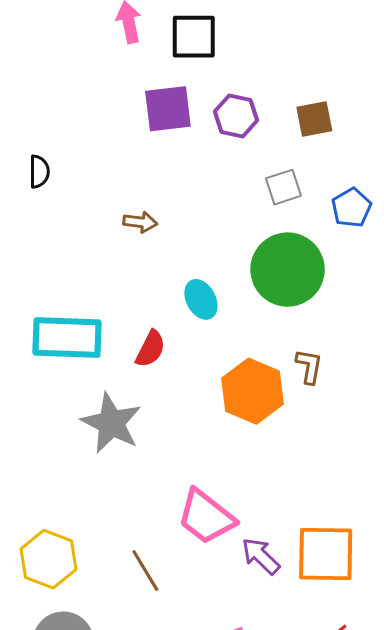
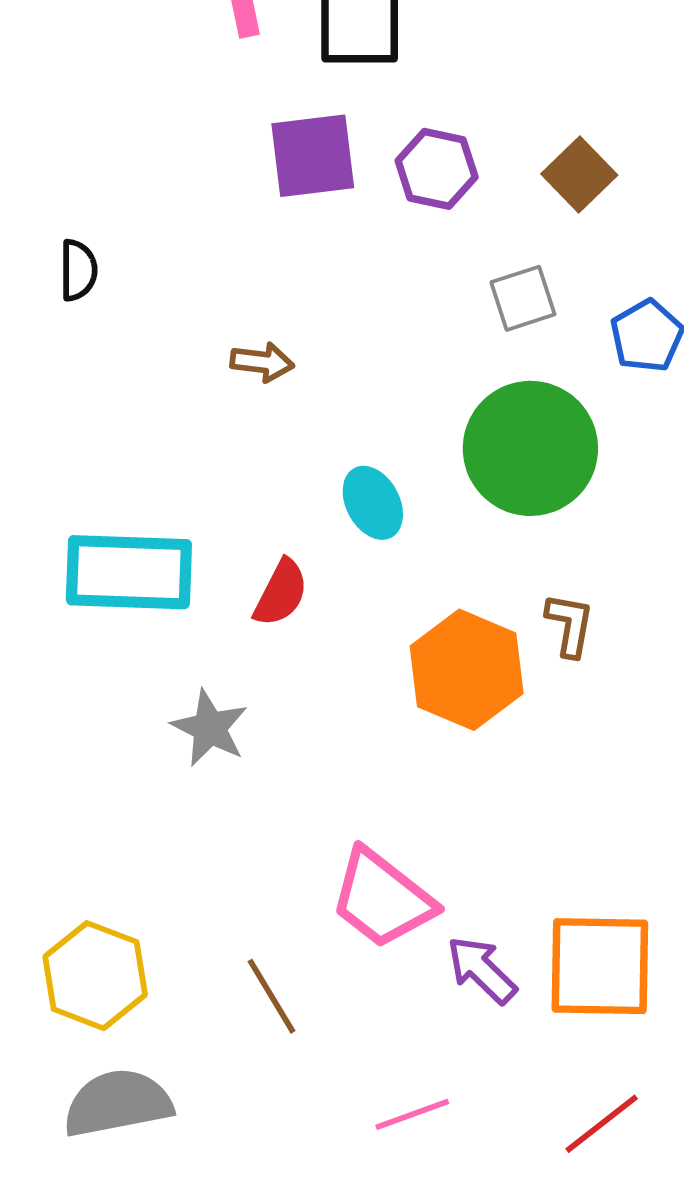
brown square: (314, 119) -> (579, 174), turned -33
gray star: (111, 423) -> (210, 728), size x0.7

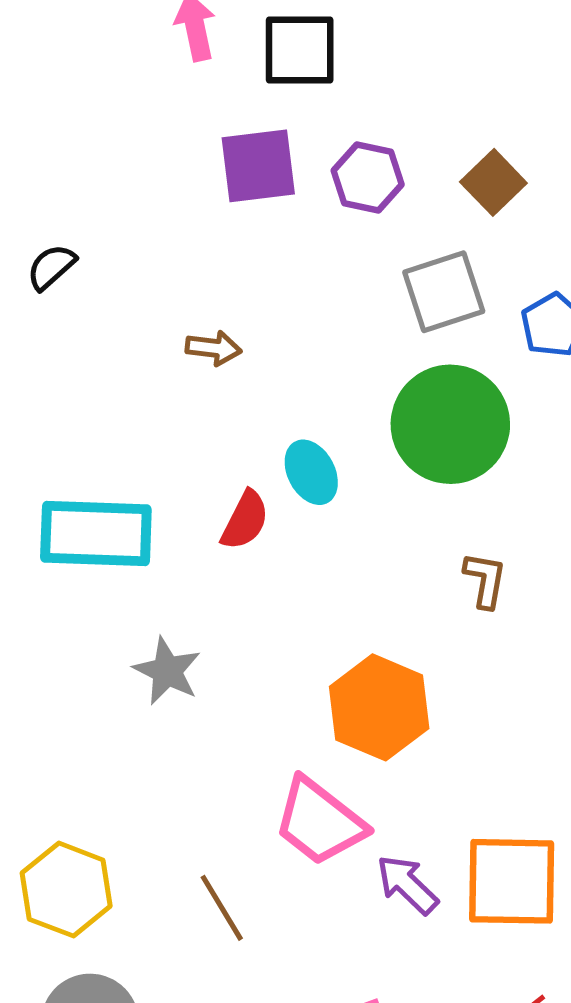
black semicircle: (78, 270) -> (51, 267), turned -132
gray square: (523, 298) -> (444, 292), size x1.4
red semicircle: (281, 593) -> (245, 520), moved
orange hexagon: (467, 670) -> (379, 707), moved

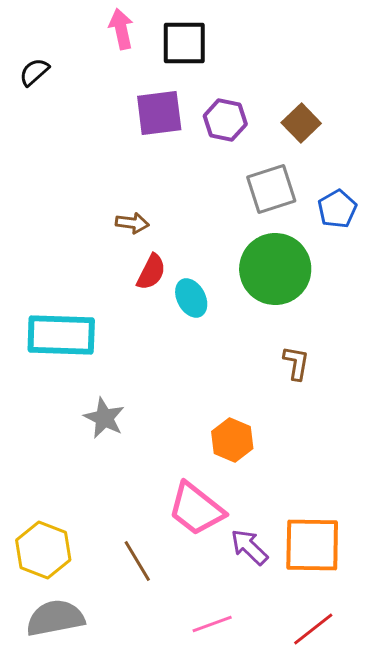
black semicircle: (51, 267) -> (34, 72), moved
red semicircle: (245, 520) -> (151, 272), moved
orange hexagon: (379, 707) -> (232, 440), size x0.7

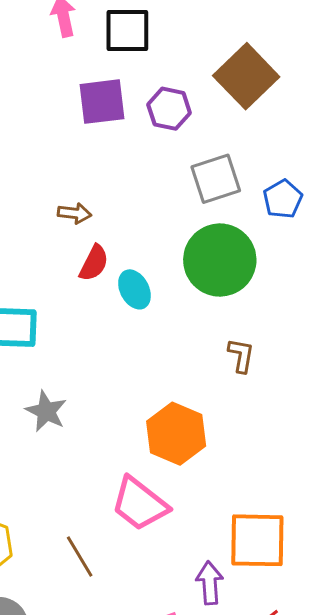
brown square: (301, 123) -> (246, 76), moved, size x1.6
orange hexagon: (232, 440) -> (176, 434), size x1.4
purple arrow: (249, 547) -> (210, 583), moved, turned 42

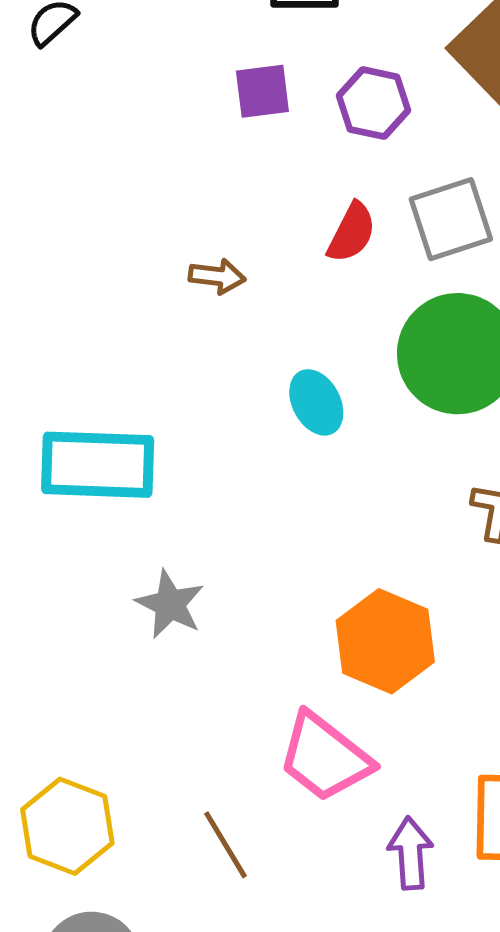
purple square: (102, 102) -> (262, 91), size x0.7
red semicircle: (94, 263) -> (352, 233), moved
purple arrow: (210, 583) -> (410, 853), moved

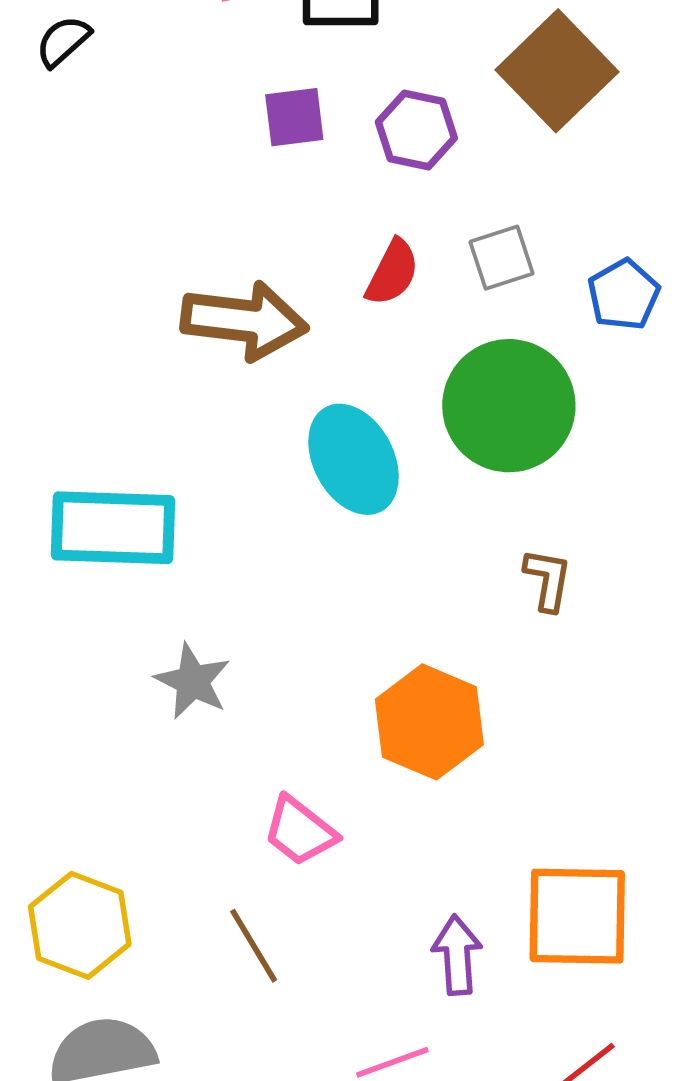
gray square: (451, 219) -> (501, 258), size x0.7
brown arrow: (217, 276) -> (244, 321), size x2.0
cyan ellipse: (316, 402) -> (354, 459), size x1.5
pink trapezoid: (325, 757) -> (300, 831), moved, size x0.7

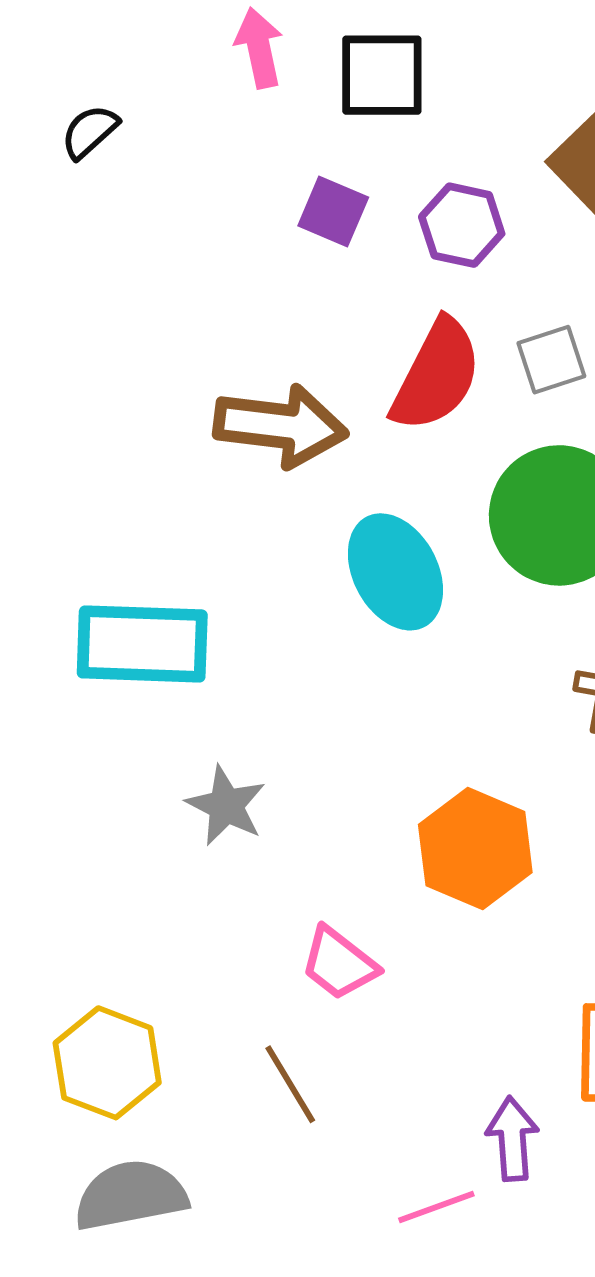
purple square: (294, 117) -> (333, 212), turned 30
red semicircle: (392, 272) -> (436, 375), size x1.6
purple arrow: (457, 955) -> (512, 1139), moved

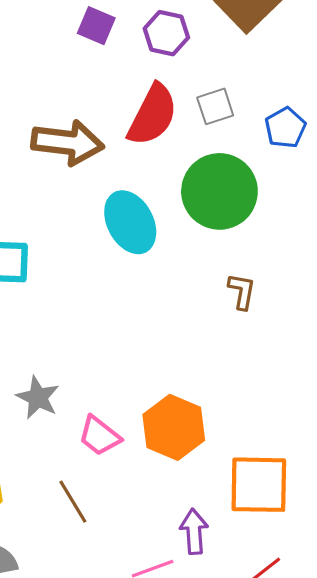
gray star: (226, 806) -> (38, 398), moved
orange hexagon: (475, 849) -> (174, 427), moved

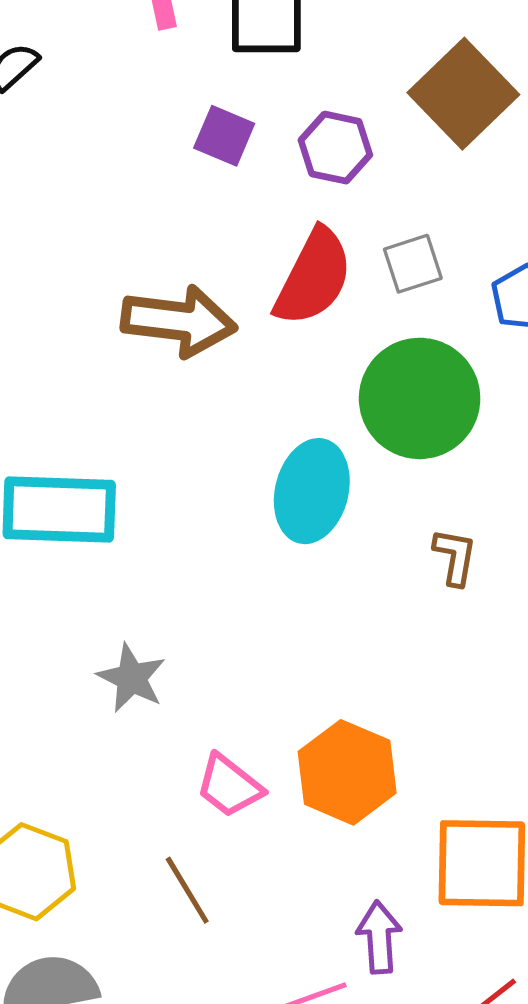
cyan ellipse: (130, 222) -> (312, 491), moved, turned 42
gray star: (38, 398) -> (132, 678), moved

